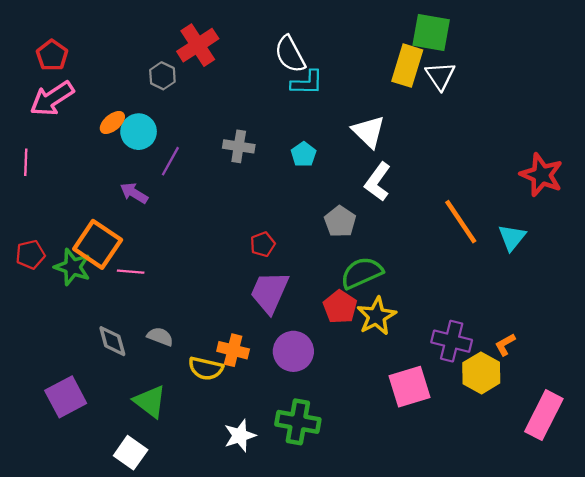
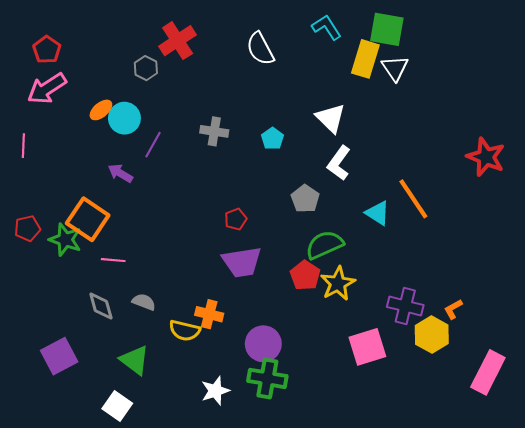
cyan L-shape: (307, 83) -> (327, 27), moved, turned -124
cyan triangle: (512, 237) -> (378, 213), moved, turned -36
pink line: (131, 272) -> (113, 260), moved
purple trapezoid: (269, 292) -> (242, 262), turned -123
purple circle: (293, 351) -> (263, 344), moved

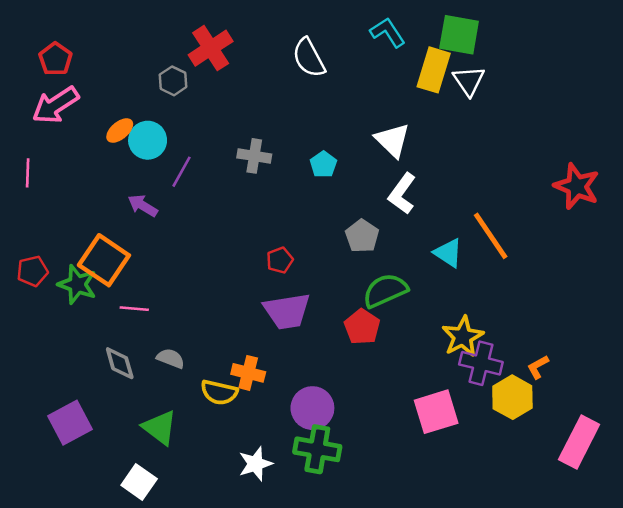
yellow star: (338, 284) -> (463, 337), moved

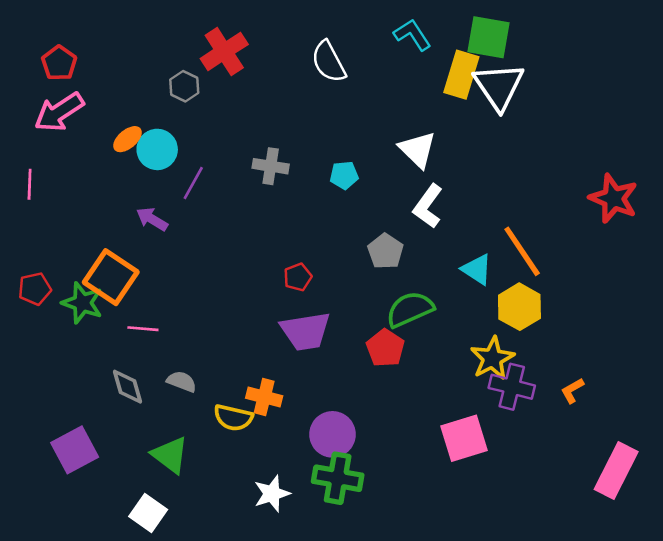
white triangle: (469, 81) -> (499, 86), size x1.5
cyan pentagon: (323, 164) -> (344, 175), turned 30
yellow hexagon: (512, 397) -> (519, 307), moved

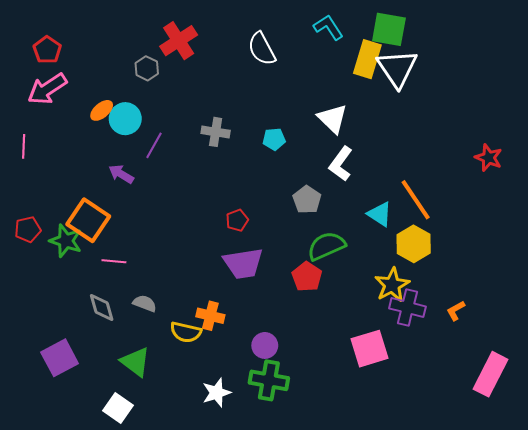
red star: (614, 198) -> (489, 158), size x0.7
purple circle: (332, 434) -> (265, 345), size x0.7

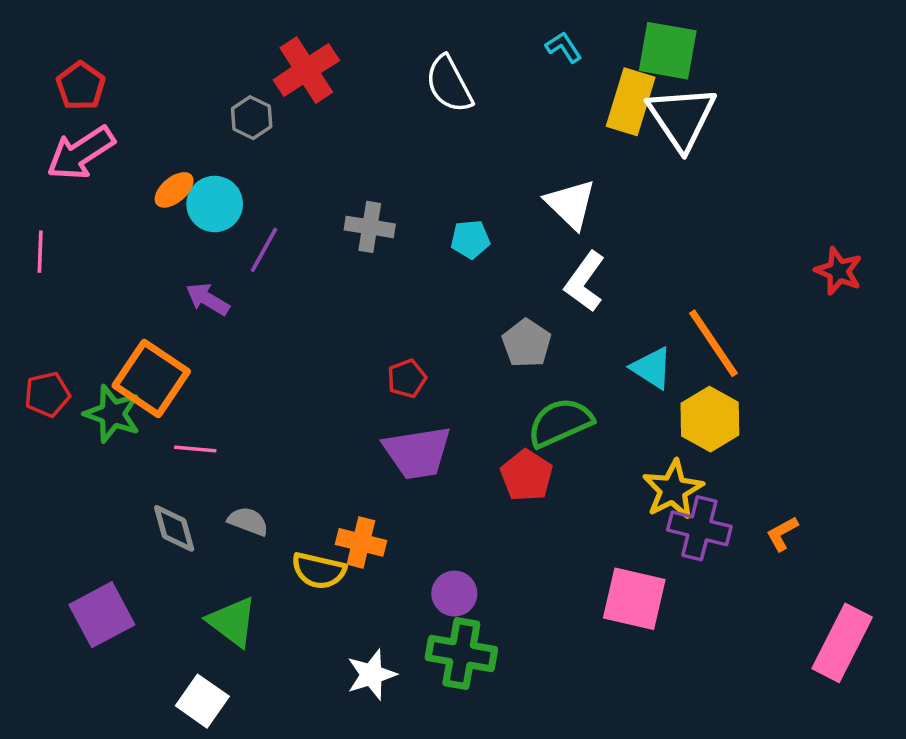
cyan L-shape: (328, 27) -> (564, 47), size x0.7
pink square: (369, 349) -> (634, 599), turned 30

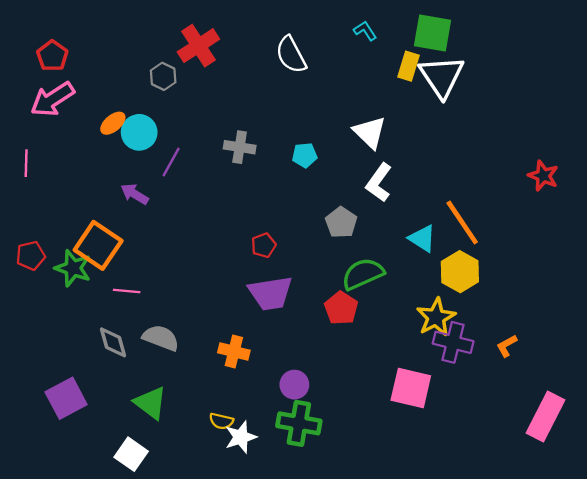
yellow rectangle: (631, 102) -> (409, 66), size x0.7
gray semicircle: (248, 521) -> (161, 338), size x1.4
yellow semicircle: (319, 571) -> (221, 421), moved, size x0.7

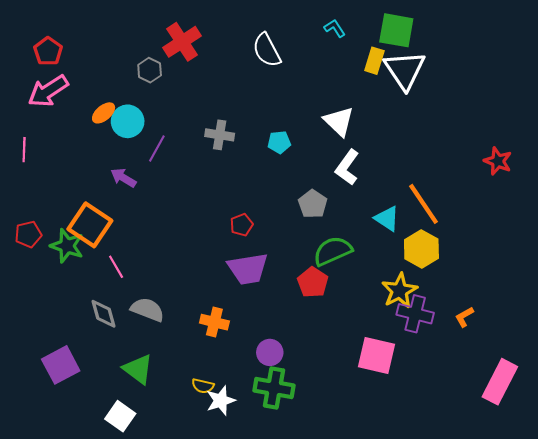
pink line: (127, 291) -> (116, 267), turned 55

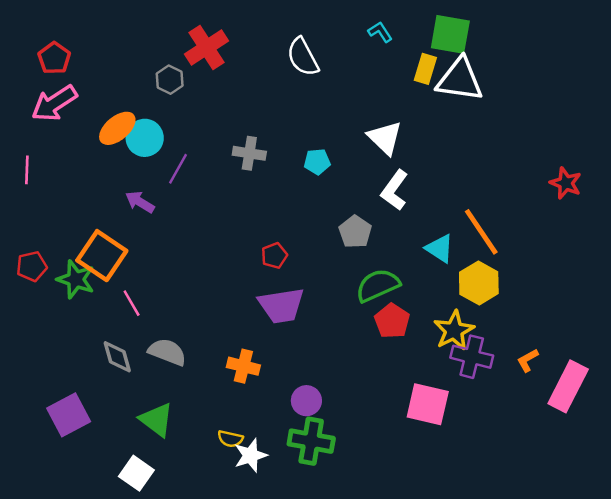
white triangle: (405, 70) -> (460, 80), turned -48
orange ellipse: (104, 113) -> (117, 128), size x1.4
red pentagon: (313, 282) -> (392, 321), moved
pink rectangle: (500, 382) -> (568, 386), moved

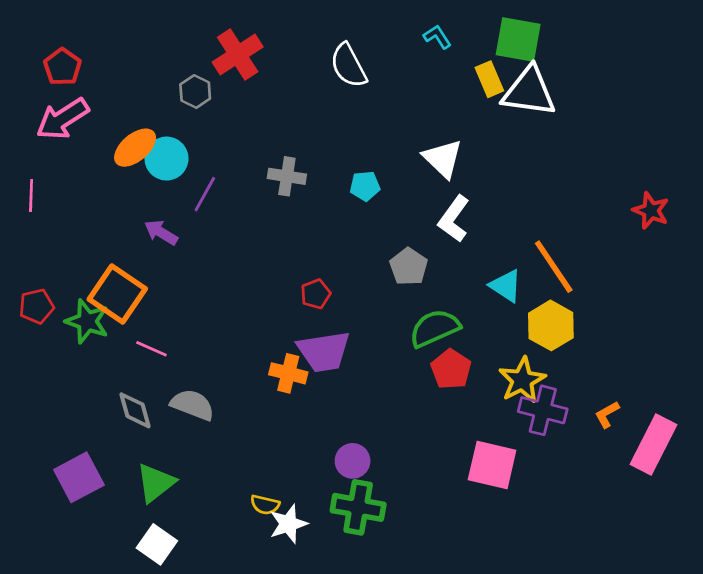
yellow rectangle: (425, 69) -> (489, 79), turned -40
pink line: (132, 303) -> (151, 349), turned -36
orange cross: (243, 366) -> (288, 373), moved
green triangle: (157, 420) -> (156, 483), moved, turned 45

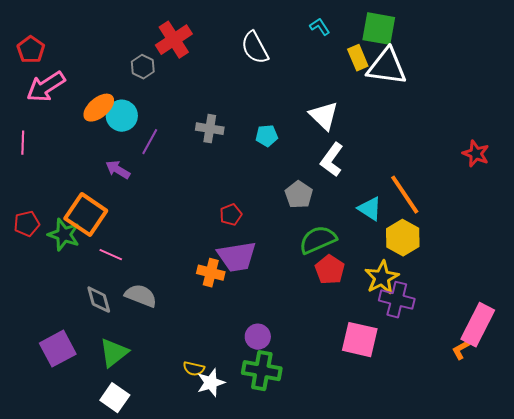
red pentagon: (63, 67) -> (31, 50), moved
orange L-shape: (607, 414) -> (461, 350), moved

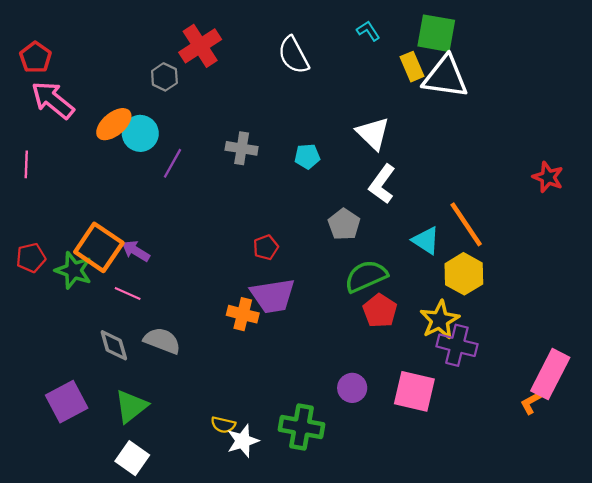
pink arrow: (46, 87) -> (53, 100), turned 72
purple arrow: (118, 170) -> (136, 251), moved
purple circle: (258, 337) -> (352, 388), moved

